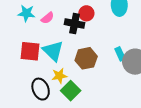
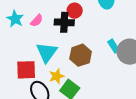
cyan star: (26, 13) -> (15, 19), turned 30
red square: (30, 51) -> (26, 70), moved
cyan triangle: (53, 51) -> (47, 52), turned 30

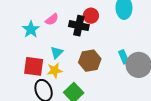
cyan star: (15, 19) -> (31, 29), moved
cyan triangle: (47, 52) -> (57, 52), size x0.6
yellow star: (57, 76) -> (55, 70), moved

